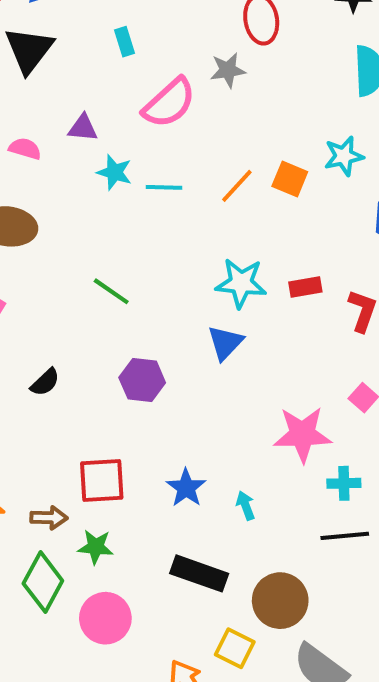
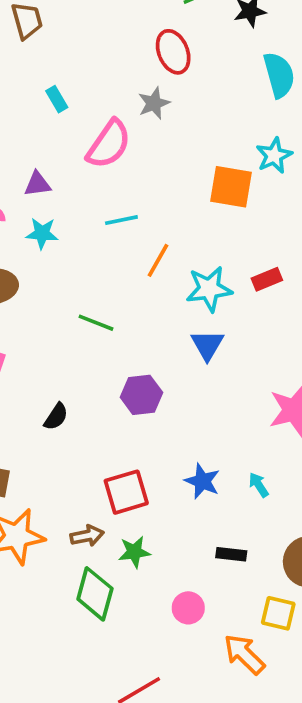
cyan star: (114, 172) -> (42, 233), moved
orange square: (290, 179) -> (231, 187), size x1.4
orange line: (237, 186) -> (158, 260), moved
black rectangle: (199, 573) -> (231, 554), size x0.6
pink circle: (105, 618) -> (188, 608), moved, size x0.7

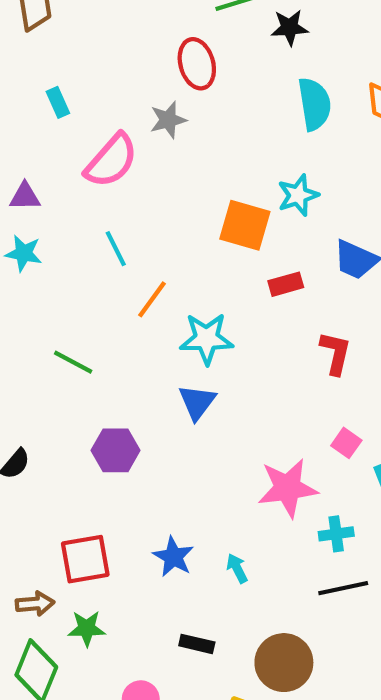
cyan line: (121, 220) -> (116, 249), turned 68
red rectangle: (267, 279) -> (286, 284), moved

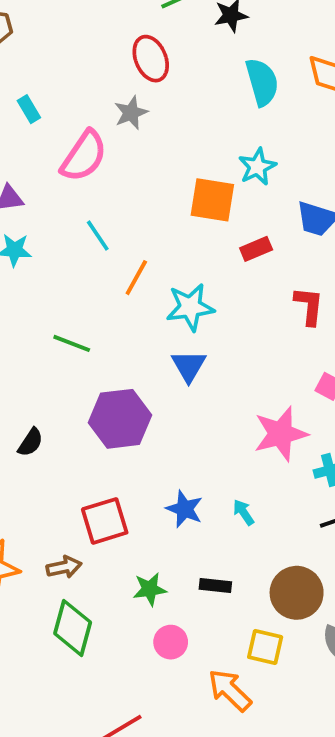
purple hexagon: (116, 450) -> (120, 419), size x1.4
green star: (87, 628) -> (150, 589), moved

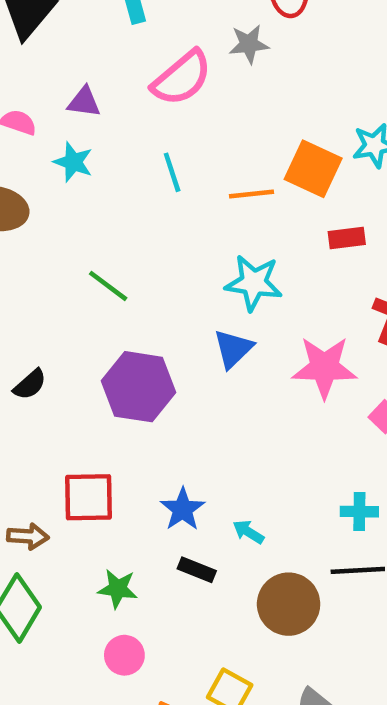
orange line: (136, 278) -> (251, 194), moved, turned 39
pink star: (281, 434) -> (324, 367), moved
cyan arrow: (244, 512) -> (248, 532), turned -40
black rectangle: (215, 586) -> (197, 570), moved
brown circle: (297, 593) -> (289, 604), moved

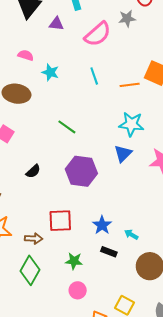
purple triangle: (84, 102) -> (56, 24), moved

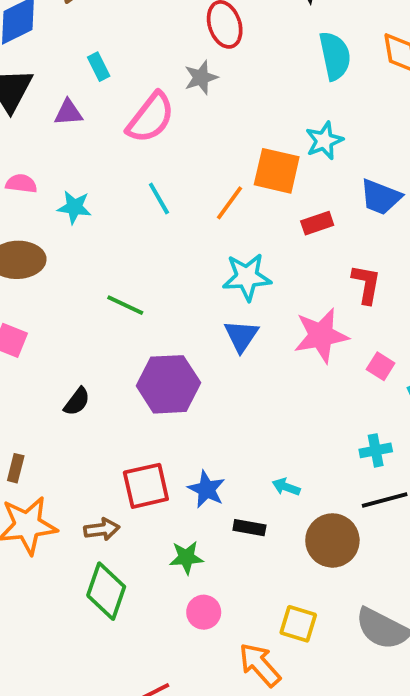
orange line: (130, 85) -> (229, 203), turned -36
blue star: (102, 225) -> (207, 489), moved

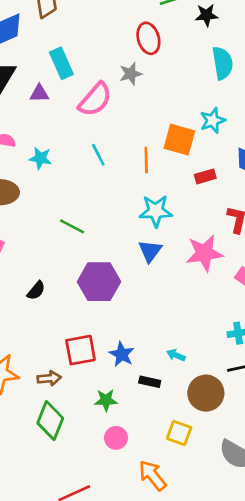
cyan rectangle: (99, 67) -> (61, 63), size x1.6
orange line: (229, 203) -> (146, 160), turned -40
yellow square: (298, 624) -> (179, 433), moved

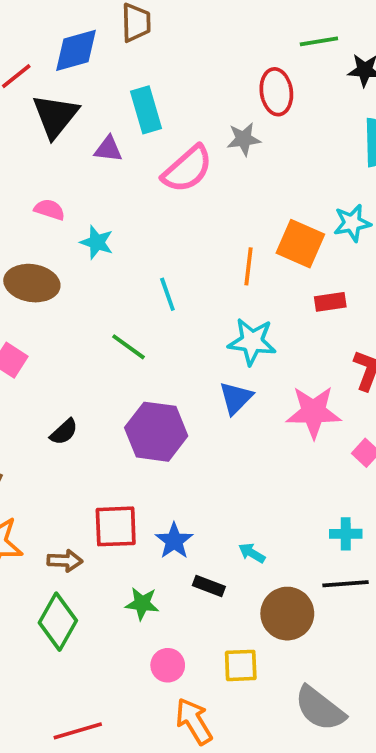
cyan line: (98, 155) -> (167, 294), moved
yellow square: (179, 433) -> (241, 665), turned -30
pink circle: (116, 438) -> (168, 665), moved

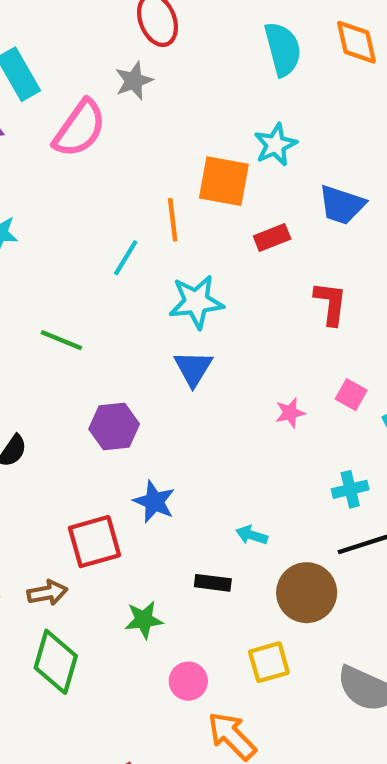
cyan line: (167, 294) -> (126, 258), moved, turned 64
pink star: (313, 412) -> (290, 413), moved, size x0.5
purple hexagon: (156, 432) -> (114, 427), size x0.7
blue star: (174, 541) -> (154, 502), moved

